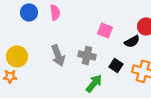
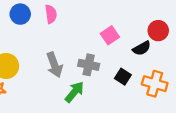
pink square: (105, 30) -> (110, 35), turned 35
green arrow: (94, 83) -> (74, 92), moved

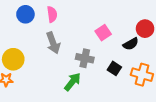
gray arrow: (54, 65) -> (53, 43), moved

